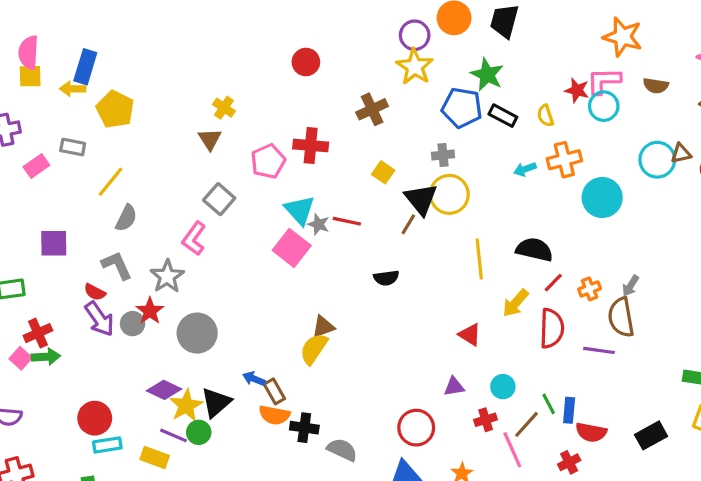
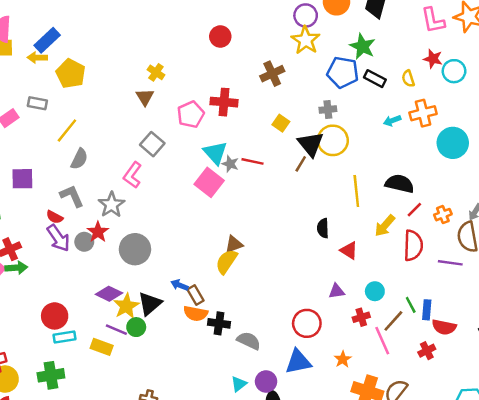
blue rectangle: (85, 67) -> (47, 40), turned 30
pink L-shape: (604, 81) -> (433, 20), moved, turned -100
black semicircle: (386, 278) -> (323, 228), moved, turned 96

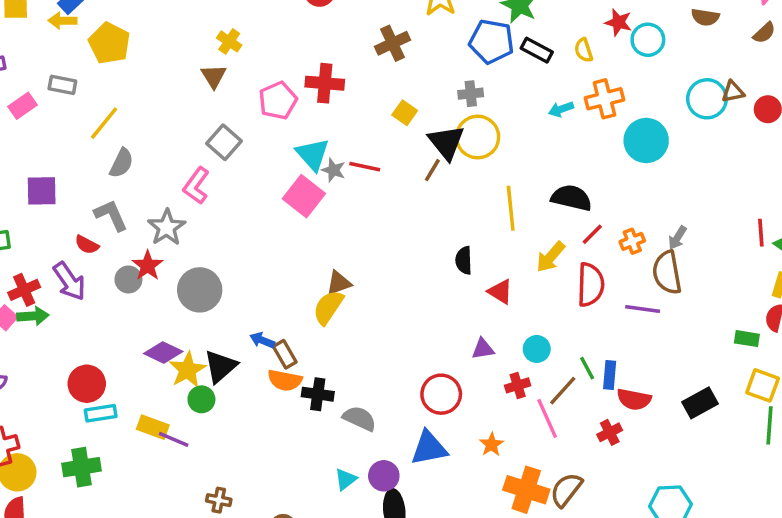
purple arrow: (58, 238) -> (69, 281), moved
purple line: (116, 330) -> (174, 439), moved

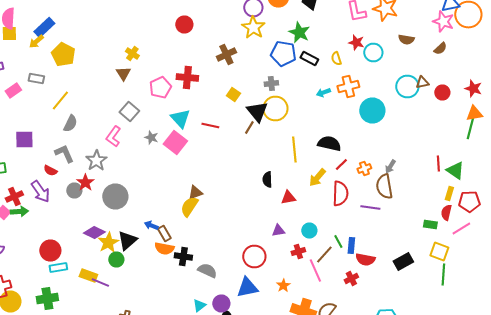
yellow arrow: (62, 21) -> (36, 42), turned -42
gray star: (333, 170) -> (151, 138), moved
red triangle: (500, 292) -> (288, 198), turned -42

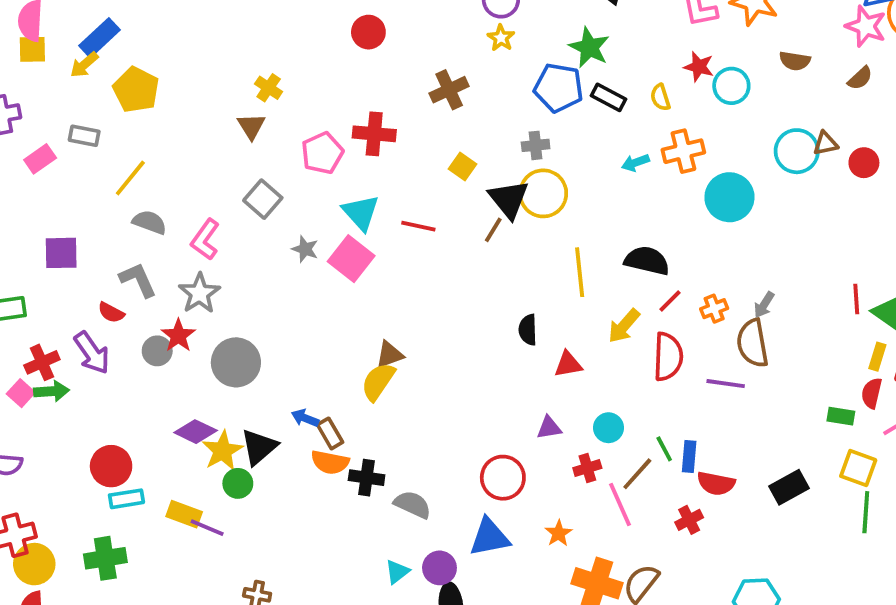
yellow star: (253, 28) -> (501, 38), size x0.6
gray semicircle: (70, 124) -> (149, 222), turned -96
pink L-shape: (113, 136) -> (205, 239), moved

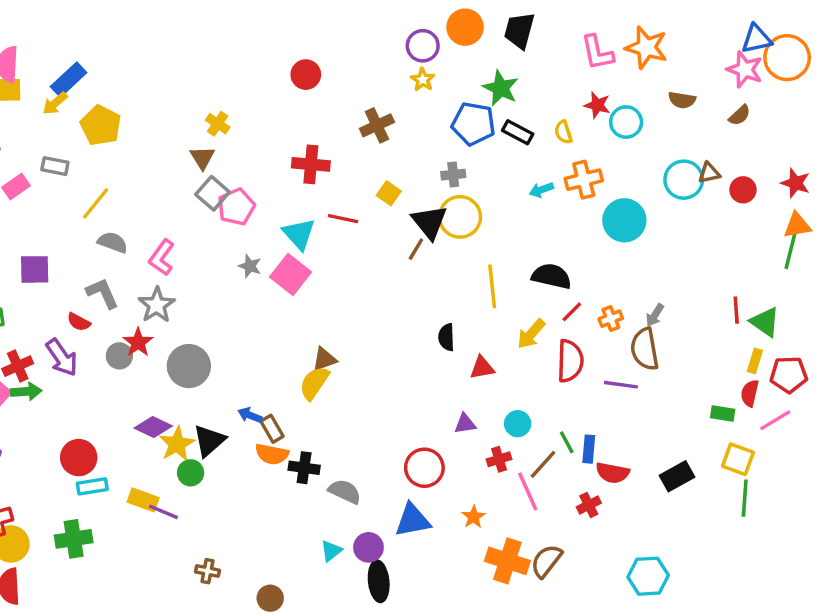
pink pentagon: (322, 153) -> (236, 207), moved
gray square: (263, 199) -> (213, 193), moved
red line: (418, 226) -> (343, 219), moved

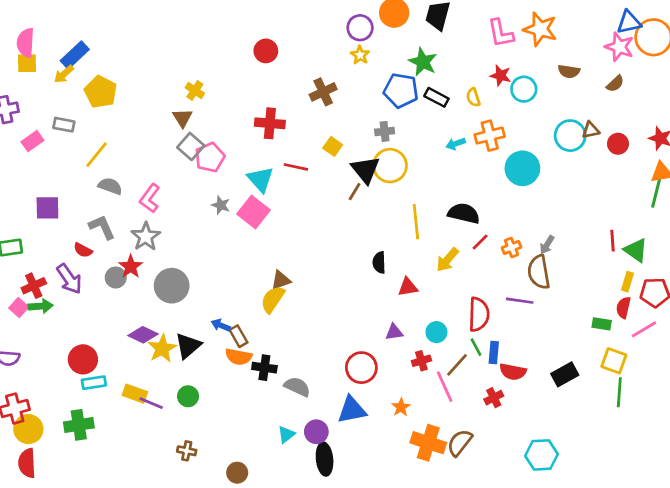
red semicircle: (570, 361) -> (479, 314), moved
green circle: (191, 473) -> (188, 396), moved

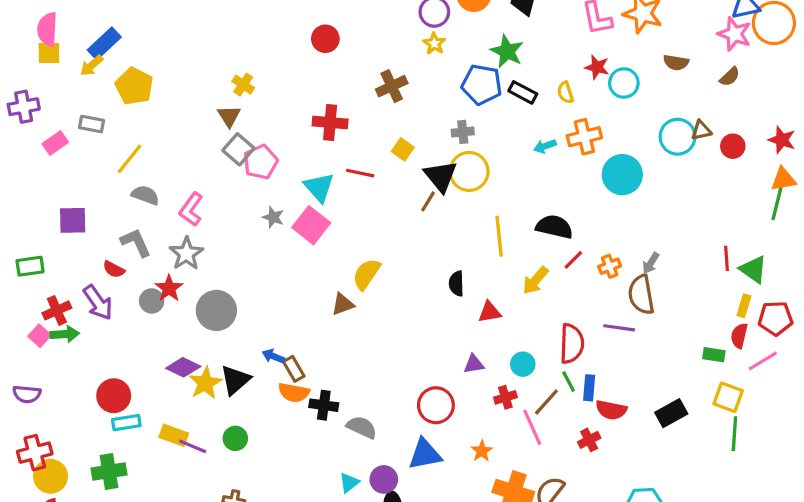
yellow semicircle: (273, 299) -> (366, 274), moved

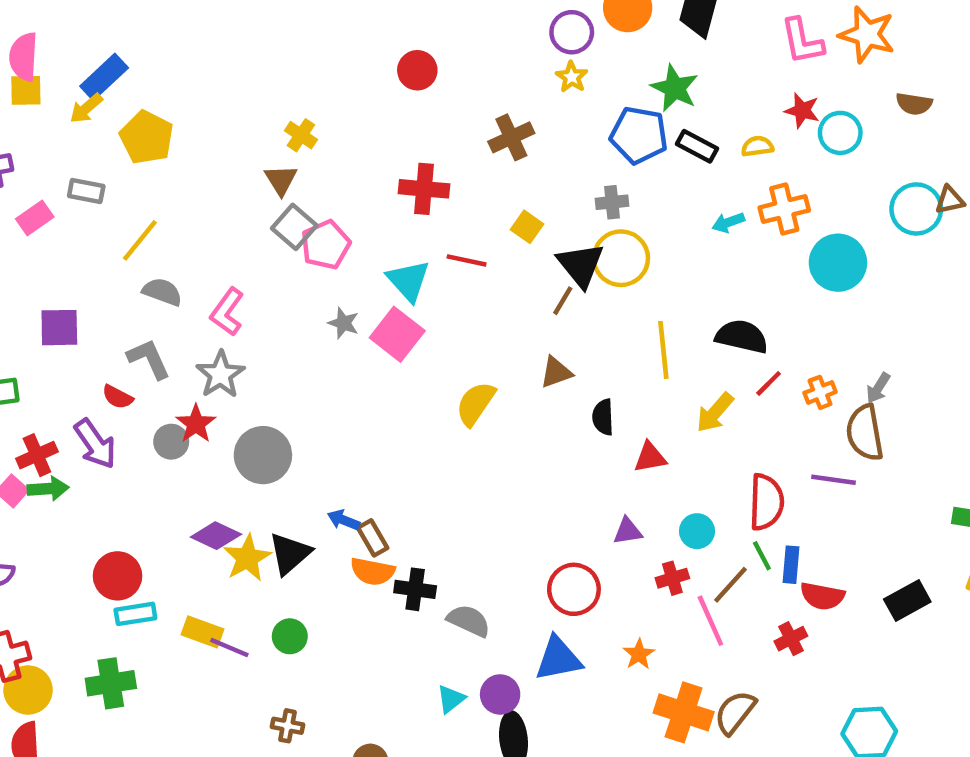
yellow semicircle: (565, 92) -> (757, 146), turned 100
brown triangle: (343, 304) -> (556, 372), moved

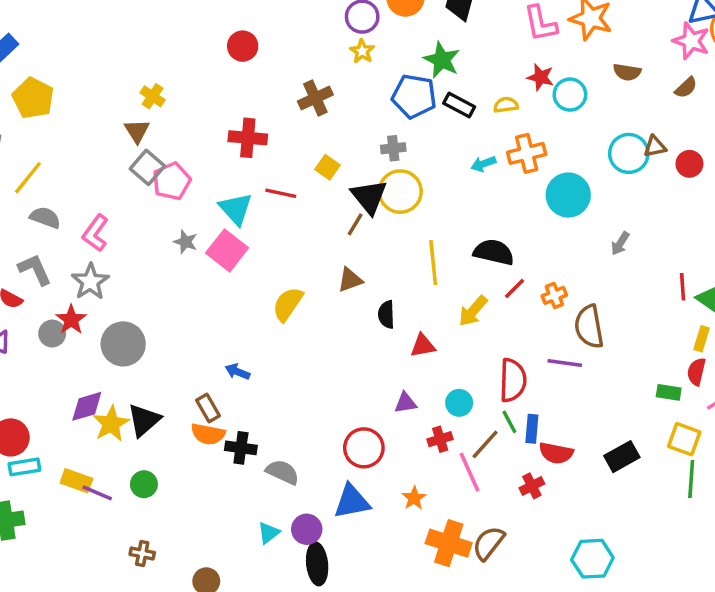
gray arrow: (878, 388) -> (620, 243), moved
blue arrow: (343, 520) -> (237, 372), moved
purple diamond: (216, 536) -> (87, 406), turned -42

